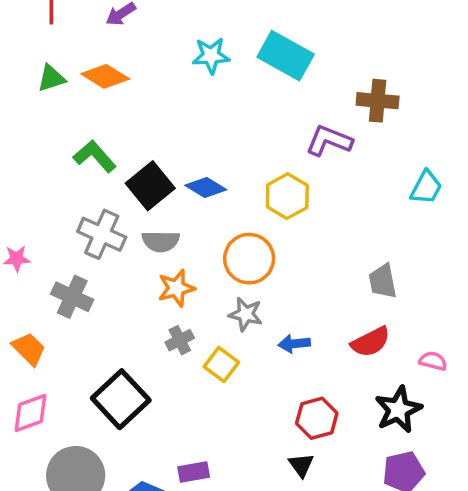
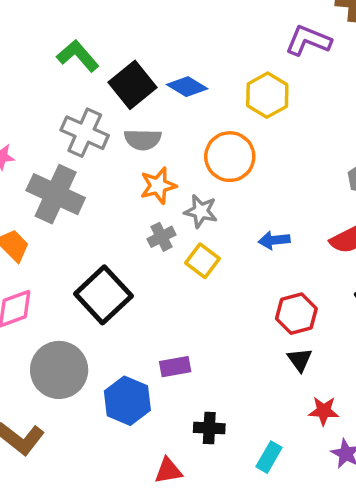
gray cross: (72, 297) -> (56, 194), size x1.4
gray star: (246, 314) -> (201, 211), moved
black triangle: (301, 465) -> (300, 360), moved

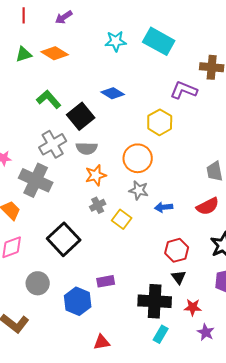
blue diamond: (187, 87) -> (113, 93), moved
gray cross: (85, 133) -> (53, 144), turned 36
gray star: (201, 211) -> (139, 190), moved
gray circle: (59, 370) -> (38, 283), size x0.7
black cross: (209, 428) -> (155, 301), moved, size x1.8

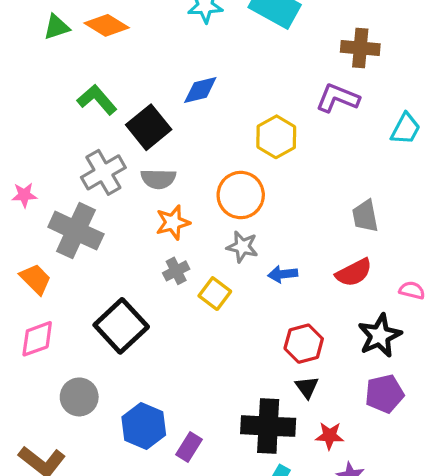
purple L-shape: (184, 90) -> (338, 98), moved
blue diamond: (113, 93) -> (200, 90), turned -45
purple rectangle: (106, 281) -> (189, 447), moved, turned -48

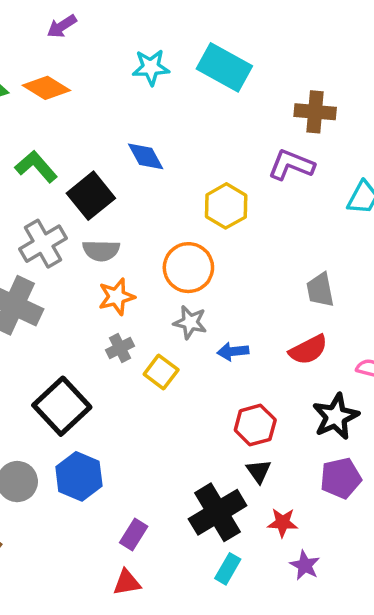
blue diamond: (200, 90) -> (146, 156), turned 75
blue hexagon: (144, 426) -> (79, 476), moved
black cross: (268, 426) -> (218, 512), turned -34

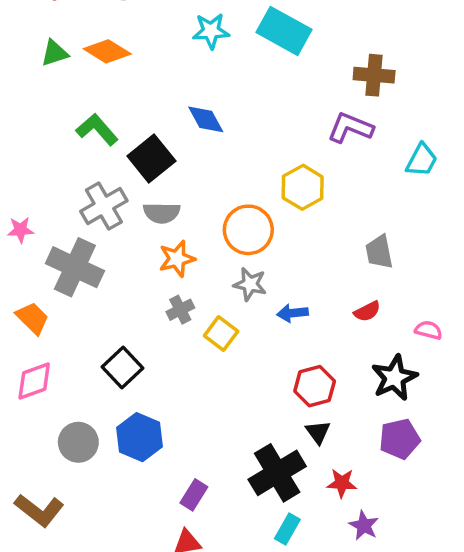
yellow hexagon: (226, 206) -> (303, 187), moved
red semicircle: (308, 350) -> (367, 311), size x0.7
black square: (62, 406) -> (123, 367), size x0.7

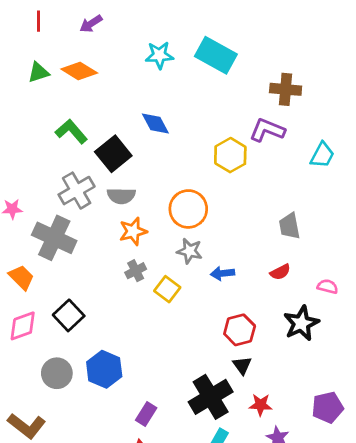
yellow hexagon: (303, 187) -> (230, 155), moved
black square: (123, 367) -> (69, 315), moved
purple pentagon: (400, 439) -> (328, 407), moved

